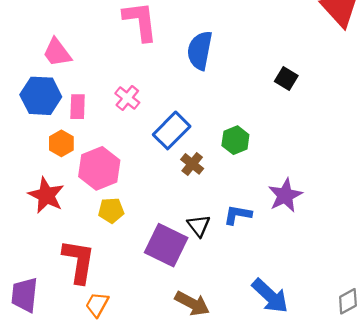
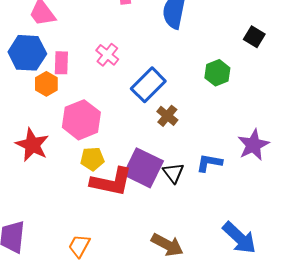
green hexagon: (235, 140) -> (217, 73), moved
orange hexagon: (61, 143) -> (46, 84), moved
purple square: (166, 245) -> (143, 168), moved
red L-shape: (79, 261) -> (111, 182), moved, turned 93

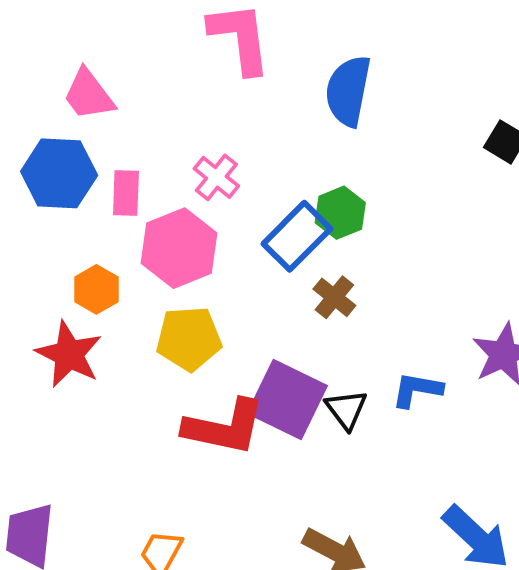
green hexagon: (217, 73) -> (340, 213), moved
orange hexagon: (46, 84) -> (96, 289), moved
pink hexagon: (81, 120) -> (179, 248), moved
yellow pentagon: (92, 159) -> (189, 339), moved, size x1.4

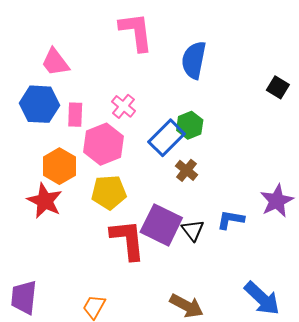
orange hexagon: (96, 289) -> (59, 166), size x1.4
red L-shape: (224, 427) -> (128, 240), turned -108

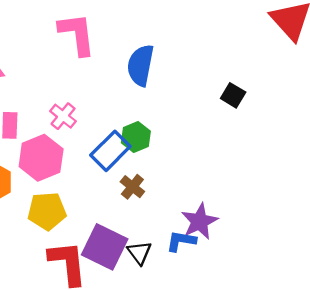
purple star: (277, 201) -> (200, 221), moved

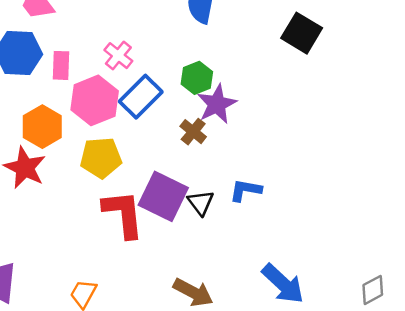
black square: (233, 95) -> (302, 33), size x1.5
blue rectangle: (110, 151) -> (141, 97), moved
purple star: (200, 221) -> (217, 104), moved

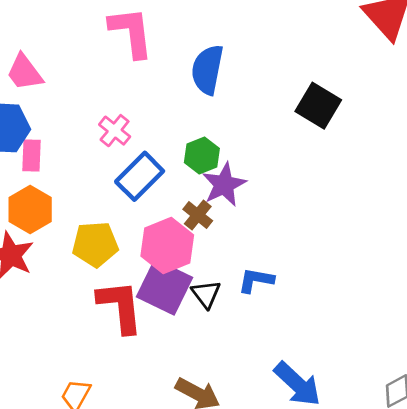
pink rectangle: (61, 65) -> (31, 156), moved
pink hexagon: (95, 100) -> (167, 246), moved

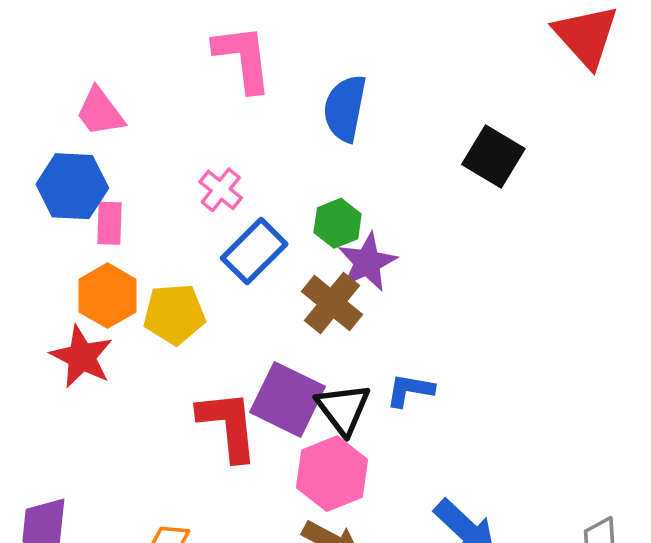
brown cross: (198, 215) -> (332, 303), size x1.5
yellow pentagon: (95, 244) -> (174, 314), moved
pink hexagon: (167, 246) -> (332, 474), moved
black triangle: (206, 294) -> (343, 409), size x1.4

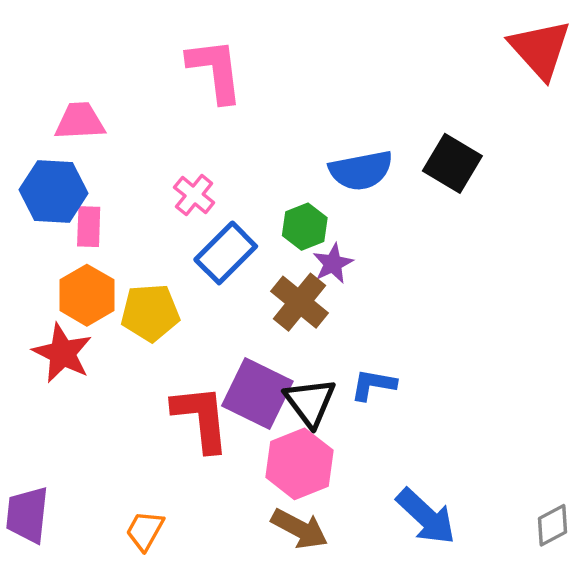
blue semicircle: (345, 108) -> (361, 170), moved, turned -112
pink trapezoid: (100, 112) -> (80, 121), turned 124
purple star: (367, 262) -> (333, 264), size x0.7

